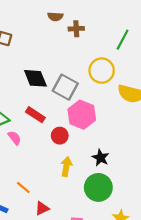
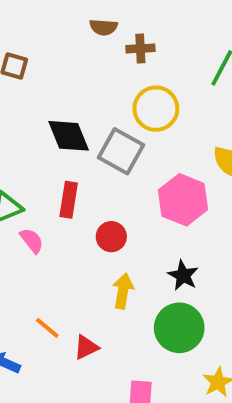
yellow circle: (102, 71) -> (156, 109), moved
red rectangle: (35, 115) -> (69, 200), turned 66
pink hexagon: (82, 115) -> (183, 200), moved
red triangle: (42, 208) -> (86, 347), moved

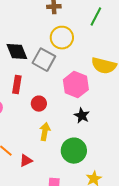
black star: (183, 275) -> (82, 116), moved

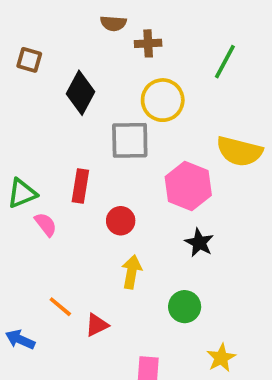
black diamond: (17, 52) -> (80, 93), moved, turned 50
gray square: (44, 60) -> (130, 140), turned -30
green circle: (74, 151) -> (185, 307), size x0.7

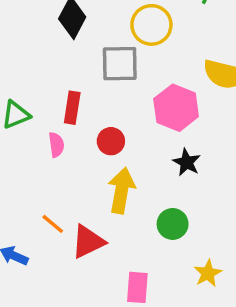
pink semicircle: (46, 224) -> (56, 145), moved, turned 30
yellow arrow: (132, 272) -> (121, 190), size x1.4
red triangle: (97, 325) -> (88, 242), size x1.5

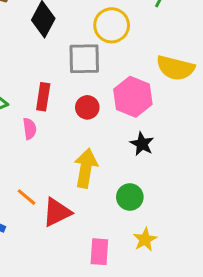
red circle: (111, 141) -> (87, 107), moved
yellow star: (208, 273) -> (145, 240), moved

